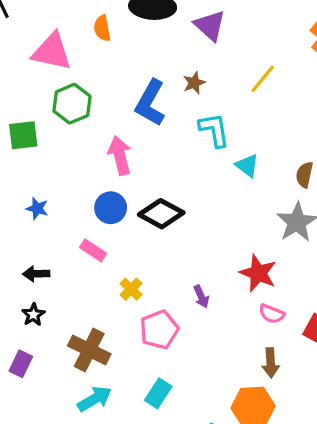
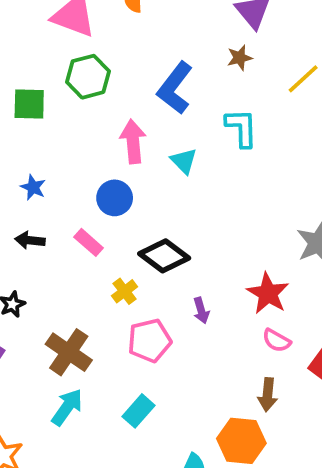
brown star: (194, 83) -> (240, 58), moved
cyan triangle: (247, 165) -> (184, 161), moved
black diamond: (161, 214) -> (164, 256), moved
black arrow: (36, 274) -> (30, 240), moved
cyan arrow: (95, 399) -> (67, 407), turned -32

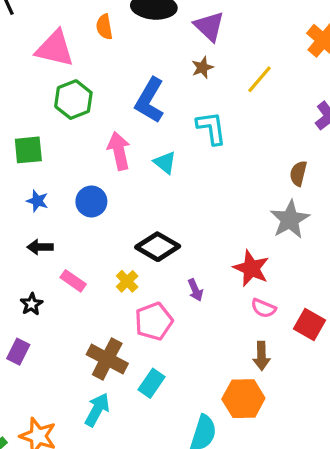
green square: (29, 104) -> (28, 150), moved
blue circle: (115, 198) -> (91, 201), moved
pink rectangle: (89, 242) -> (73, 281), moved
brown cross: (69, 352) -> (107, 359), moved
cyan arrow: (67, 407) -> (97, 410), moved

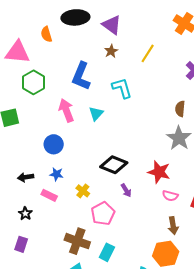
cyan triangle: (165, 163) -> (96, 114), turned 42
blue star: (37, 201) -> (56, 174), moved
black diamond: (158, 247) -> (114, 165), moved

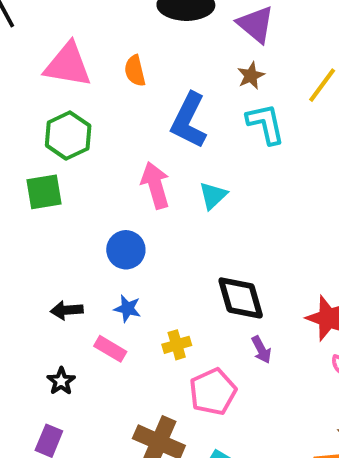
orange semicircle: (46, 34) -> (135, 71), moved
green hexagon: (33, 82) -> (68, 136), moved
cyan L-shape: (122, 88) -> (266, 124), moved
black diamond: (114, 165) -> (241, 298), turned 48
yellow cross: (83, 191) -> (177, 345), turned 32

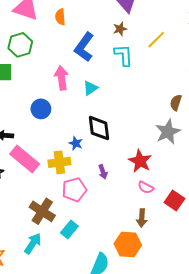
black diamond: (241, 298) -> (99, 128), moved
blue star: (127, 309) -> (76, 143), moved
yellow cross: (177, 345) -> (59, 162), size x1.5
pink rectangle: (110, 349) -> (25, 159), size x1.8

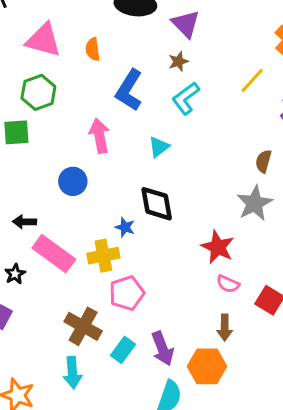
yellow line: (156, 40) -> (252, 81), moved
cyan L-shape: (124, 55) -> (186, 98), turned -120
cyan triangle: (90, 88) -> (159, 147), moved
purple arrow: (103, 172) -> (162, 349), moved, size x1.6
cyan arrow: (33, 243) -> (72, 373), turned 145

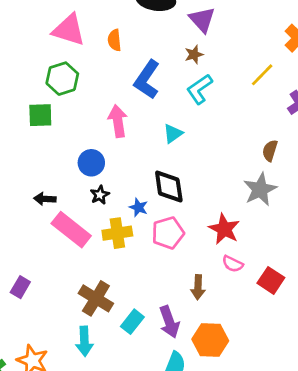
black star: (15, 274) -> (100, 195), moved
pink pentagon: (127, 293) -> (168, 233), moved
brown arrow: (225, 328) -> (198, 287), moved

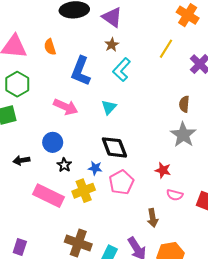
pink arrow: (118, 121) -> (66, 107), turned 135
black arrow: (45, 199) -> (21, 160), moved
red star: (224, 229) -> (163, 170), size x0.7

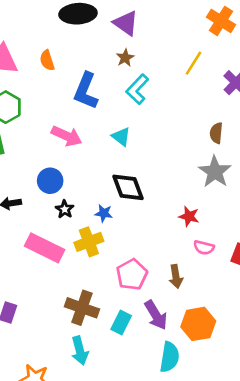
cyan triangle: (109, 107) -> (121, 137), turned -35
pink pentagon: (121, 182) -> (132, 275), moved

